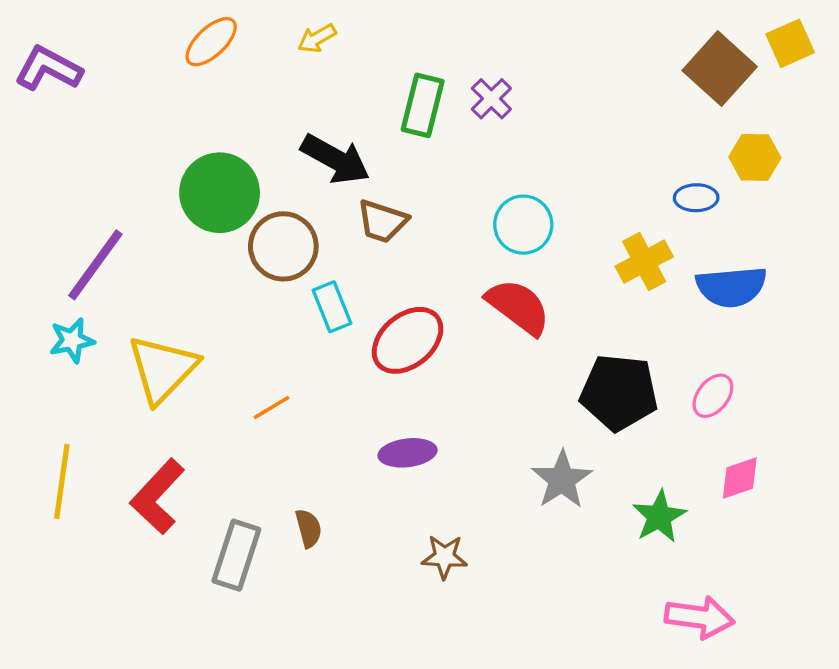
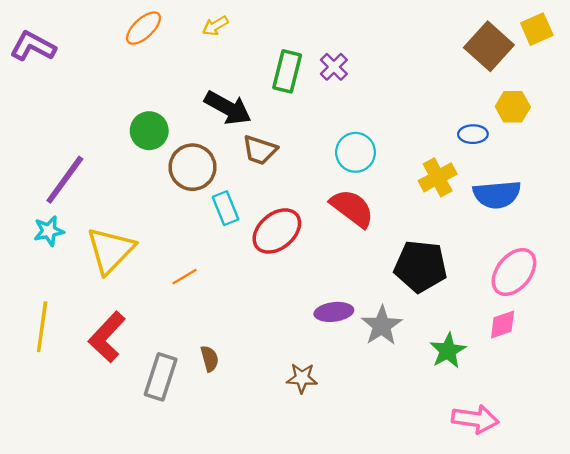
green circle: (220, 193) -> (149, 131), size x0.7
pink ellipse: (713, 396) -> (514, 272), moved, size x1.6
purple ellipse: (408, 453) -> (334, 312), moved

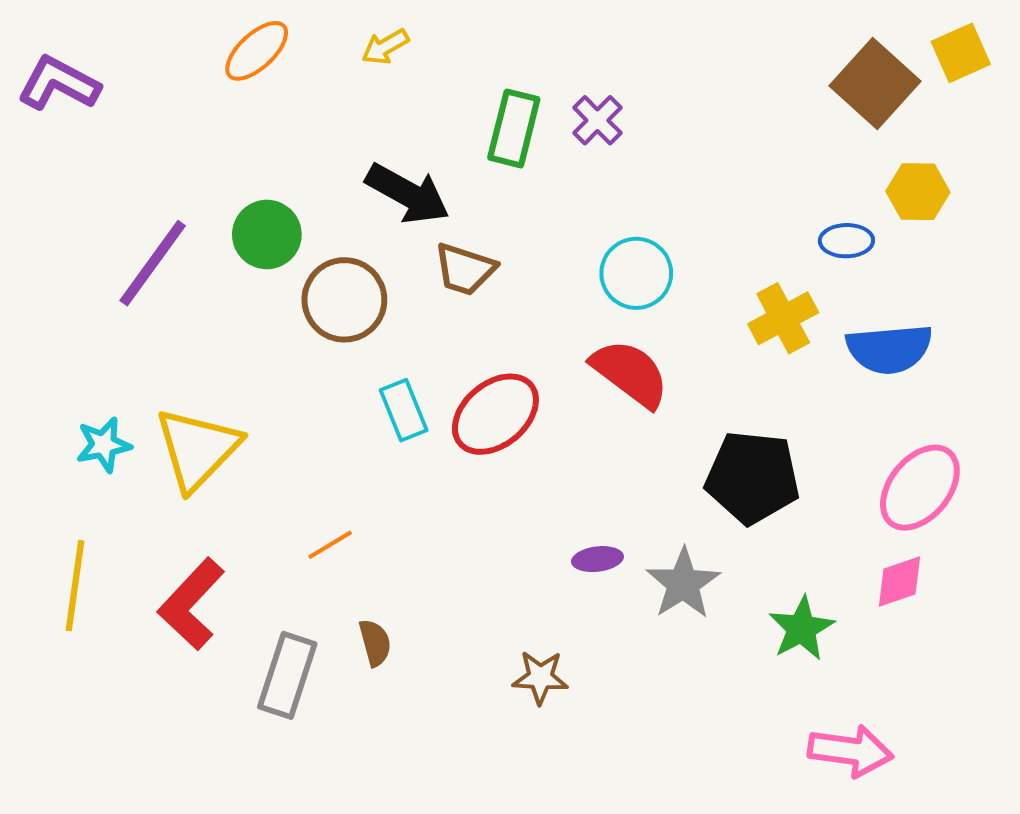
purple line: (65, 180) -> (153, 263), moved
cyan rectangle: (226, 208) -> (404, 410), moved
cyan star: (49, 231) -> (104, 445), moved
orange line: (185, 277) -> (330, 545), moved
purple ellipse: (334, 312) -> (597, 559), size x0.7

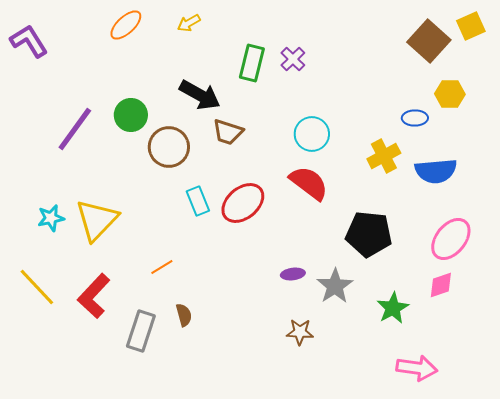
purple L-shape: (59, 84) -> (29, 41), turned 30
yellow line: (75, 586) -> (37, 287), turned -51
brown star: (540, 677) -> (300, 332), moved

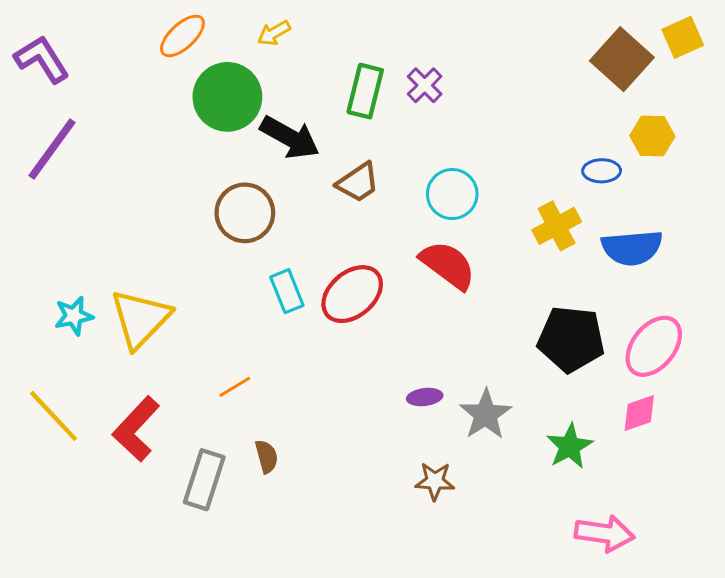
green circle: (131, 115) -> (227, 97), moved, size x1.4
purple line: (75, 129) -> (52, 149), moved
brown trapezoid: (228, 132) -> (358, 182), moved, turned -52
black pentagon: (369, 234) -> (571, 339), moved

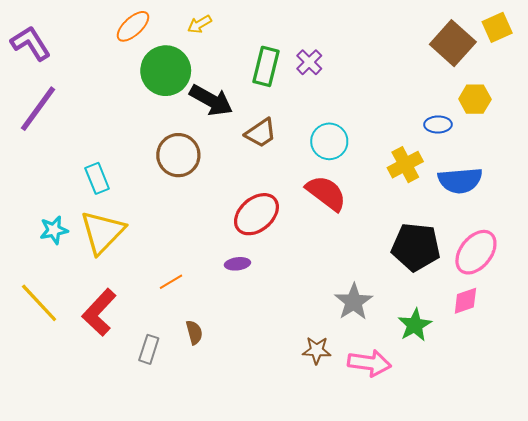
cyan rectangle: (287, 291) -> (97, 178), moved
purple ellipse: (425, 397) -> (237, 264), moved
gray rectangle: (204, 480) -> (149, 349), size x0.7
pink arrow: (604, 533) -> (369, 363), moved

